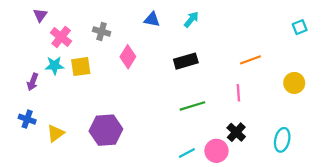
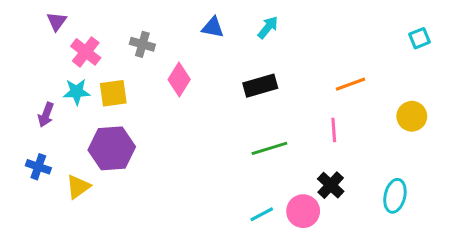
purple hexagon: (106, 130) -> (112, 148), moved

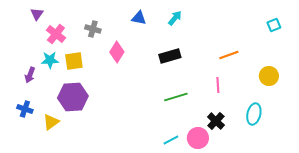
cyan ellipse: (395, 196) -> (254, 114), moved

